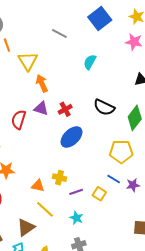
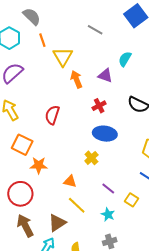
purple triangle: (41, 108) -> (105, 76), moved
blue ellipse: (72, 137) -> (105, 134), turned 50
yellow cross: (59, 178) -> (91, 158), moved, turned 32
purple line: (76, 192) -> (108, 188), turned 56
yellow square: (99, 194) -> (132, 200), moved

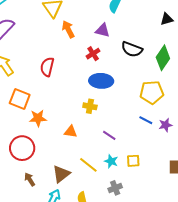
purple triangle: (105, 76) -> (103, 30), moved
yellow cross: (91, 158) -> (90, 106), turned -32
yellow square: (132, 200) -> (133, 161), moved, turned -32
yellow line: (77, 205) -> (88, 165), moved
brown arrow: (25, 226) -> (30, 179), size x0.6

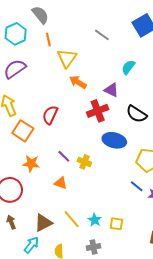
orange arrow: (68, 29) -> (78, 82), turned -42
red cross: (93, 54) -> (98, 111), size x1.5
blue ellipse: (101, 81) -> (114, 140), moved
orange square: (20, 99) -> (23, 131), moved
purple line: (109, 135) -> (64, 156), moved

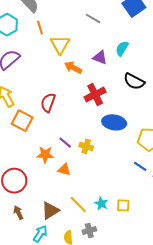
purple triangle: (111, 90) -> (100, 57), moved
black semicircle: (137, 114) -> (134, 81), moved
orange star: (31, 164) -> (45, 155), moved
gray cross: (93, 247) -> (89, 230), moved

